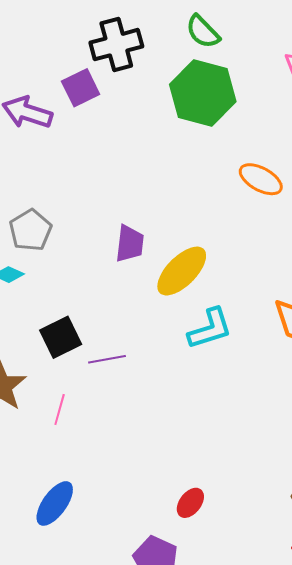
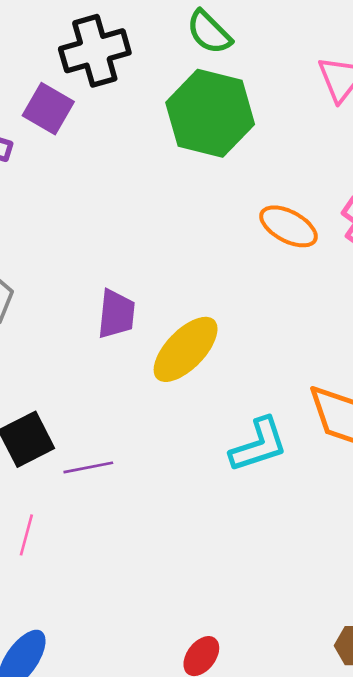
purple square: (81, 88) -> (48, 109), turned -33
cyan L-shape: (210, 329) -> (259, 445), moved

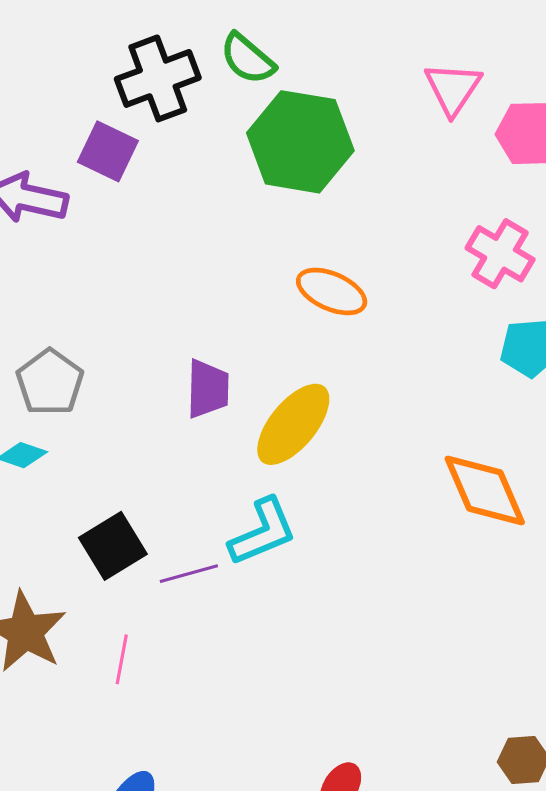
green semicircle: (209, 32) -> (247, 59), moved
orange ellipse: (288, 226) -> (332, 291), moved
cyan L-shape: (259, 445) -> (263, 532), moved

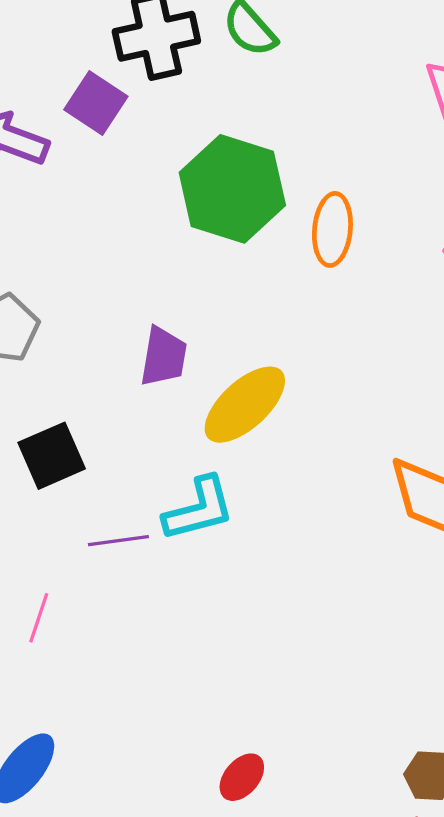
green hexagon: (300, 142) -> (232, 189), moved
orange ellipse: (332, 291) -> (332, 229), moved, turned 64
black square: (113, 546) -> (52, 456), moved

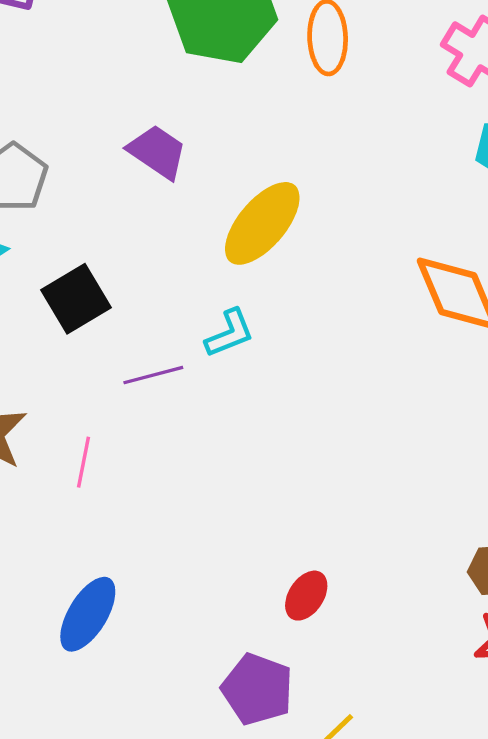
purple trapezoid: (163, 357) -> (157, 152), moved, turned -58
cyan L-shape: (199, 509) -> (230, 333), size x0.7

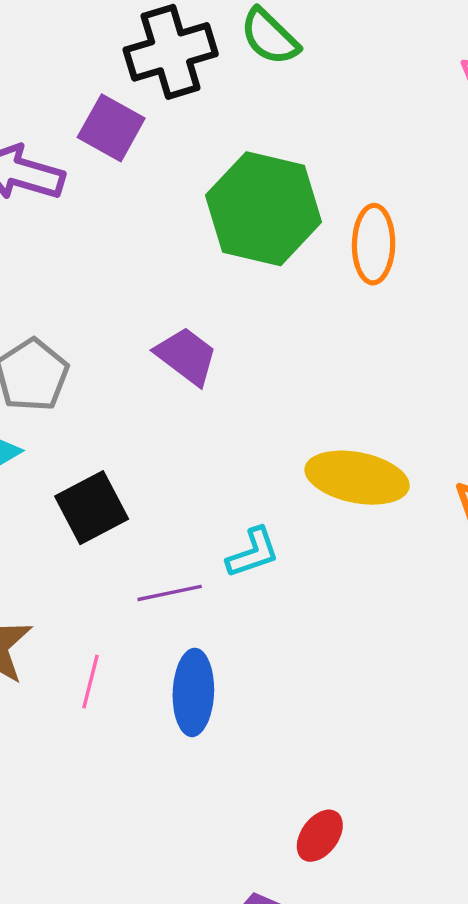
yellow ellipse: (262, 223) -> (357, 478), moved, turned 58
blue ellipse: (88, 614) -> (193, 692), moved, turned -32

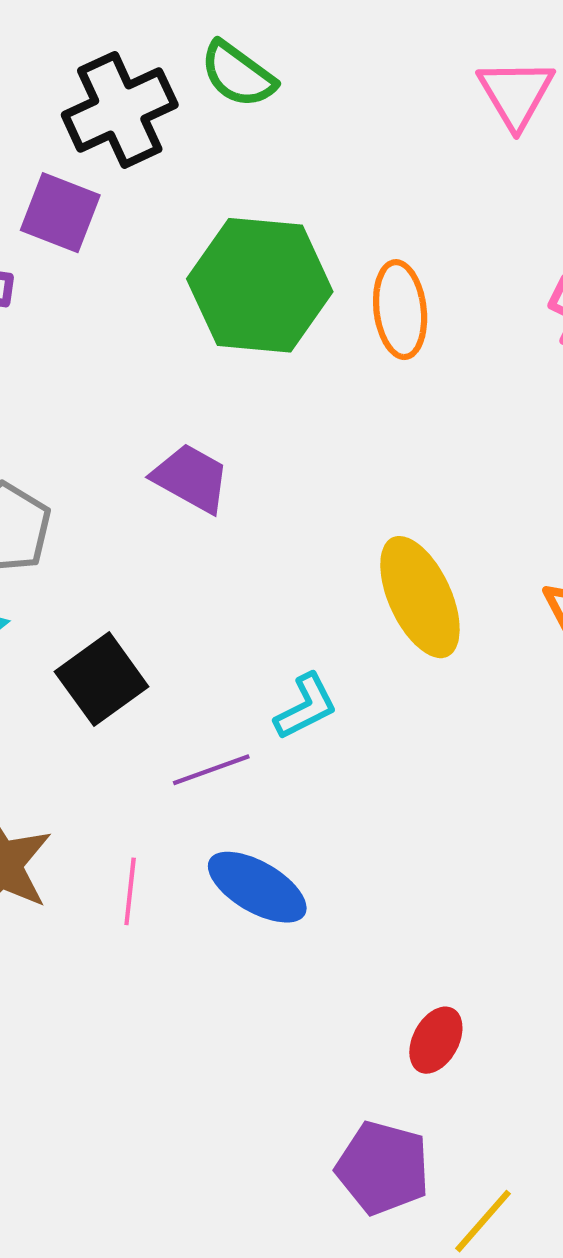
yellow ellipse: (357, 478) -> (420, 597), turned 62
blue ellipse: (193, 692) -> (257, 887), turned -54

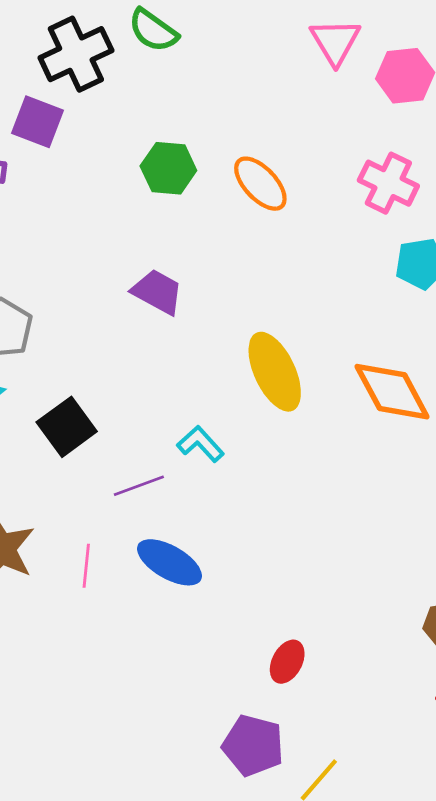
green hexagon: (260, 285) -> (168, 168), size x0.6
orange ellipse: (400, 310) -> (260, 184), turned -36
purple trapezoid: (191, 478) -> (157, 292), moved
cyan L-shape: (306, 707) -> (201, 444), turned -105

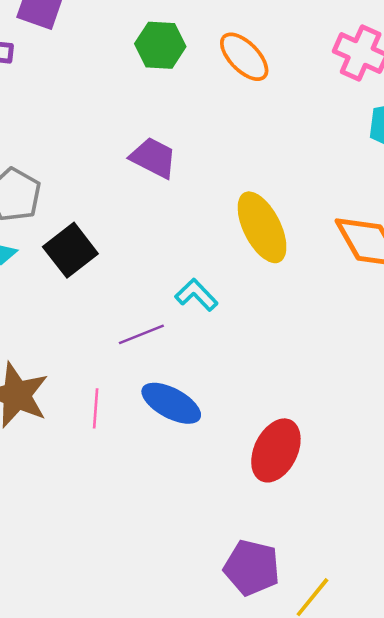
black square: (67, 427) -> (70, 250), moved
red ellipse: (287, 662) -> (276, 450), moved, size x1.6

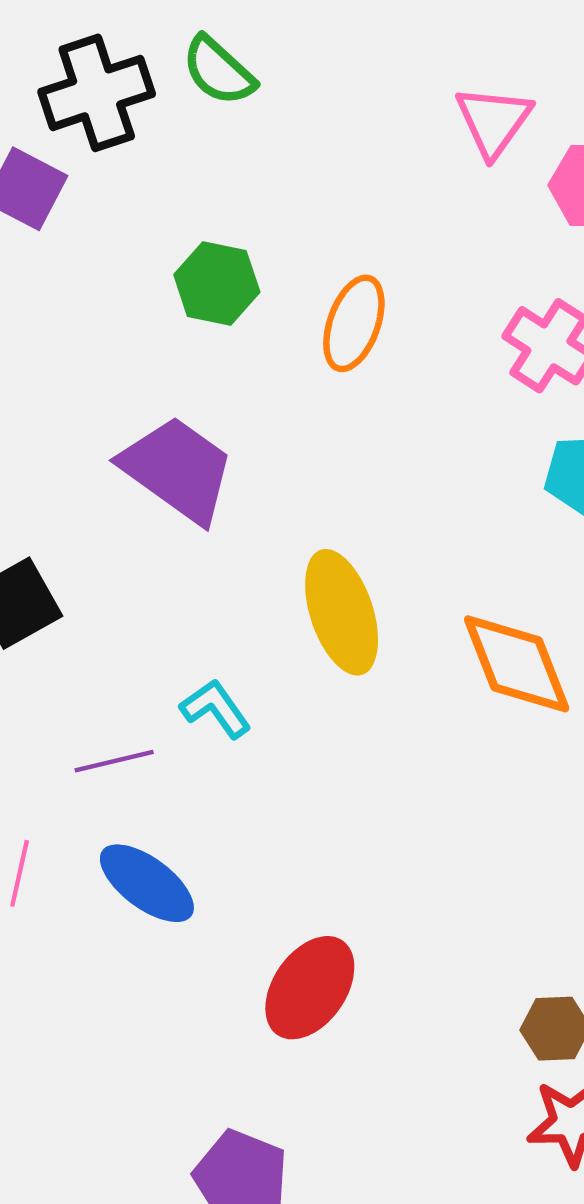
orange ellipse: (244, 57) -> (354, 323), turned 56
purple trapezoid: (153, 158) -> (178, 469), size x1.5

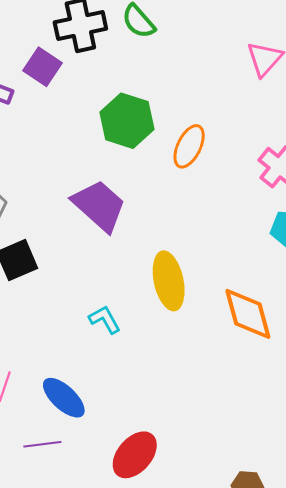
green hexagon: (217, 283) -> (127, 121), size x1.4
purple line: (114, 761) -> (42, 444), moved

